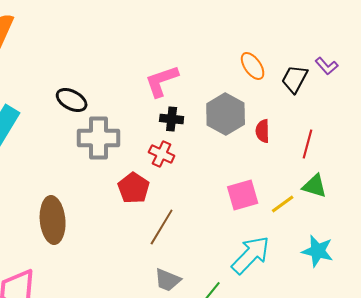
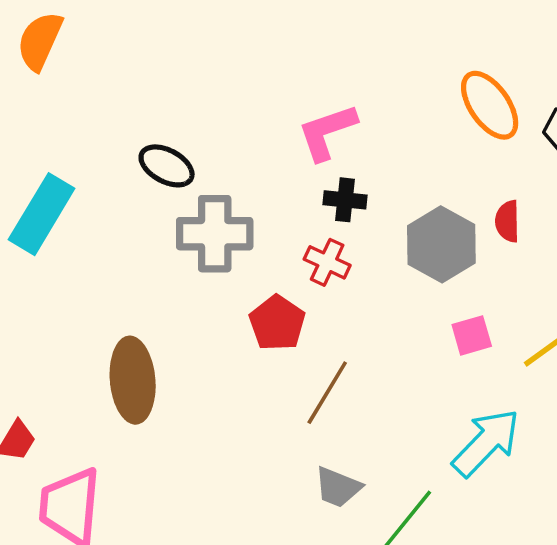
orange ellipse: (253, 66) -> (490, 105), size x1.4
gray hexagon: (226, 114) -> (441, 244), moved
pink square: (243, 195) -> (472, 335), size x0.7

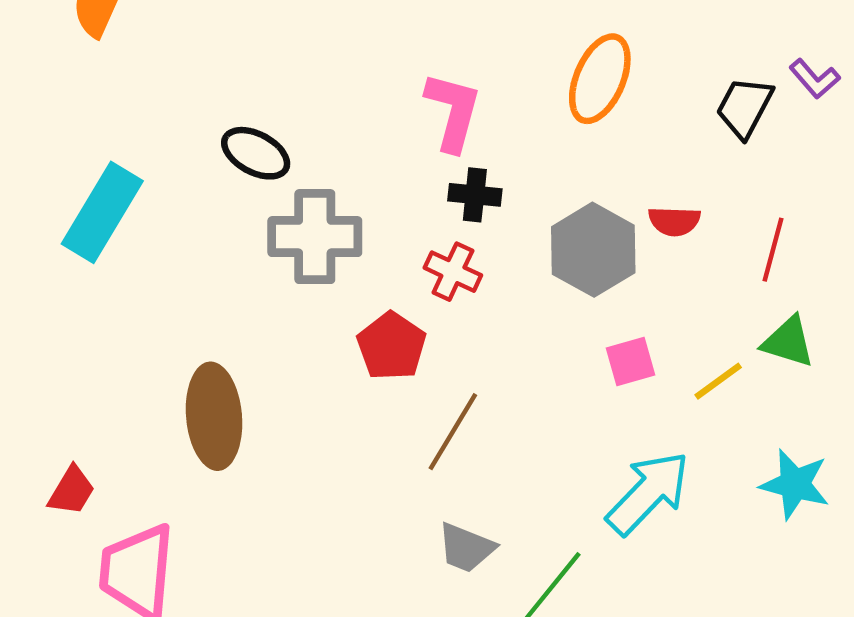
orange ellipse: (490, 105) -> (600, 79), moved, turned 58
pink L-shape: (327, 132) -> (453, 112), turned 124
red semicircle: (507, 221) -> (674, 221), turned -87

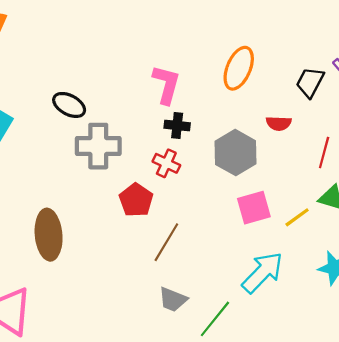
red semicircle: (674, 221) -> (279, 123), moved
pink square: (630, 361) -> (254, 208), size x1.4

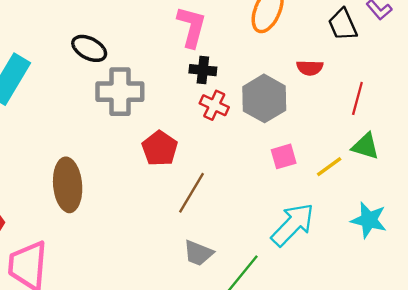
black trapezoid: (310, 82) -> (343, 25), turned -52
red cross: (166, 163) -> (214, 105), moved
pink square: (254, 208) -> (284, 156), size x0.7

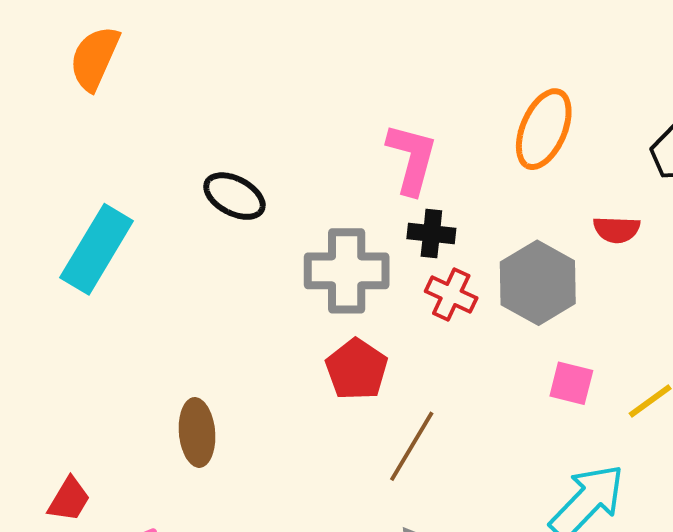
gray cross: (120, 92) -> (347, 271), moved
pink square: (284, 156) -> (571, 383), turned 30
brown ellipse: (68, 185) -> (197, 432), size x0.7

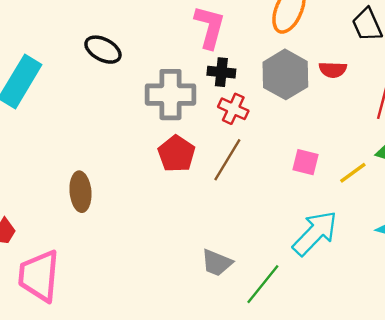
gray hexagon: (538, 283) -> (285, 74), moved
brown line: (412, 446) -> (227, 160), moved

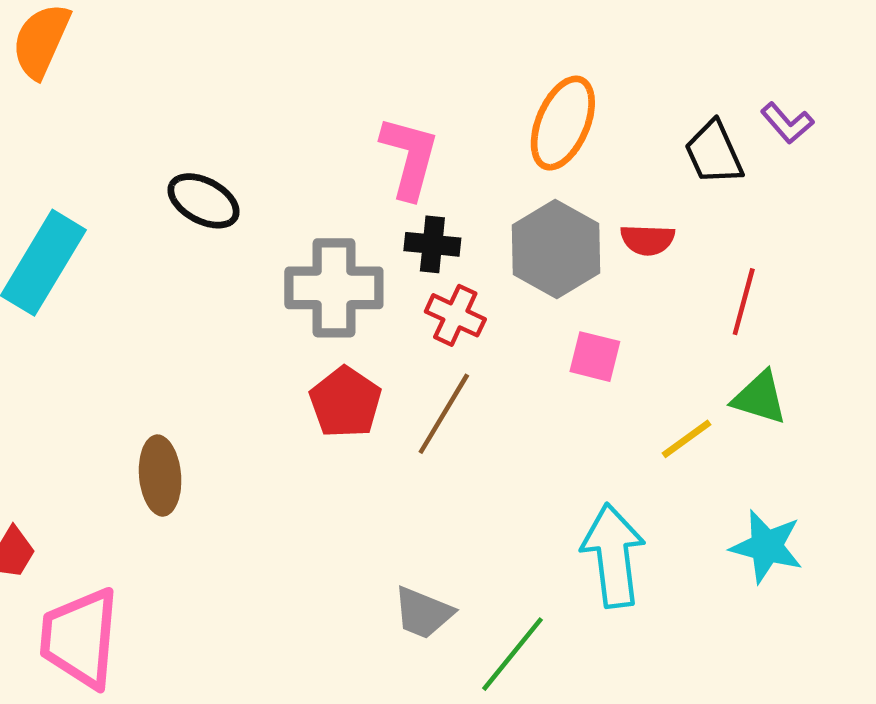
pink square: (306, 162) -> (595, 357), moved
cyan arrow: (315, 233) -> (613, 556), turned -51

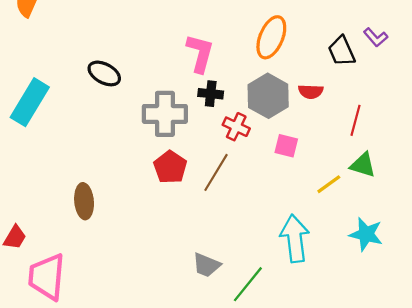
red cross: (455, 315) -> (236, 127), moved

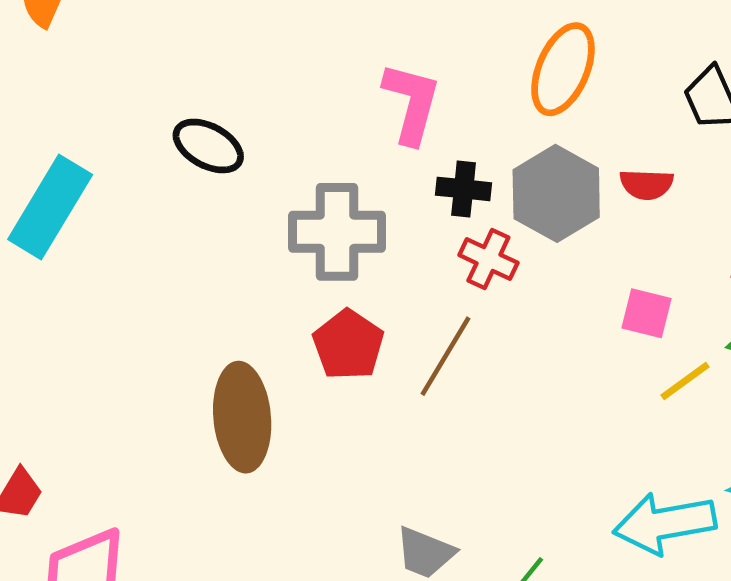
black cross: (211, 94) -> (464, 189), moved
pink square: (286, 146) -> (647, 313), moved
brown ellipse: (84, 201) -> (242, 417), moved, size x1.4
cyan arrow: (295, 238) -> (665, 523), moved, turned -93

